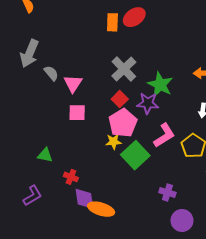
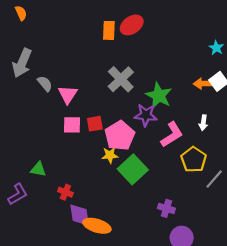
red square: (120, 99) -> (95, 124), moved, turned 35
pink L-shape: (164, 135) -> (172, 135), moved
purple L-shape: (33, 196) -> (18, 194), moved

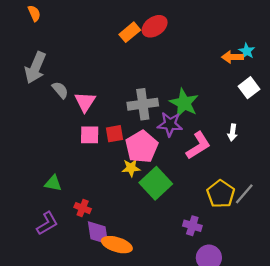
orange rectangle: (109, 30) -> (130, 32), turned 48
gray cross: (121, 79) -> (143, 104), moved, turned 36
orange arrow: (203, 84) -> (232, 57), moved
yellow pentagon: (194, 160) -> (221, 194), moved
purple L-shape: (18, 194) -> (47, 223), moved

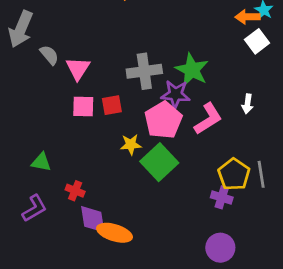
white square: (249, 88) -> (257, 41), moved
pink pentagon: (142, 147) -> (163, 120), moved
gray line: (244, 194) -> (261, 174), turned -50
purple cross: (192, 226) -> (222, 197), moved

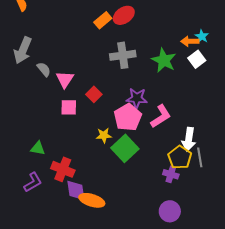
green star: (192, 70) -> (164, 60), moved
gray cross: (144, 71) -> (123, 55), moved
white arrow: (247, 104) -> (189, 139), moved, size x1.6
red square: (112, 105) -> (94, 94), moved, turned -35
red cross: (75, 191) -> (63, 169), size x1.6

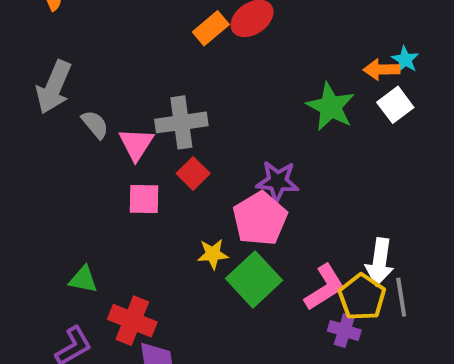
gray cross: (123, 55) -> (181, 122), moved
pink L-shape: (161, 116) -> (325, 287), moved

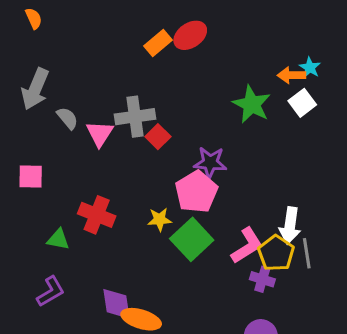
red square: (193, 173) -> (158, 137), moved
pink square: (144, 199) -> (31, 176), moved
red cross: (132, 321) -> (97, 215), moved

